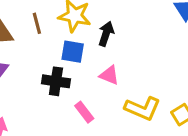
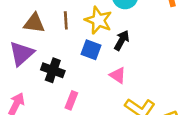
black cross: (56, 81) -> (53, 70), moved
pink rectangle: (84, 112) -> (71, 100), moved, turned 48

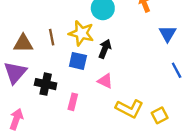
pink rectangle: (71, 100) -> (73, 102), moved

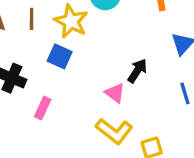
black arrow: (105, 49) -> (137, 71), moved
pink triangle: (105, 81) -> (115, 93), moved

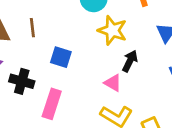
yellow star: (71, 21) -> (112, 30), moved
pink rectangle: (43, 108) -> (52, 104), size x1.5

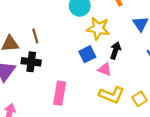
blue square: (61, 57) -> (87, 54), moved, turned -35
black cross: (22, 81) -> (31, 62), moved

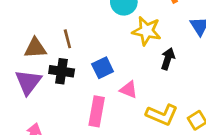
blue square: (87, 54) -> (103, 68), moved
pink triangle: (105, 69) -> (129, 90), moved

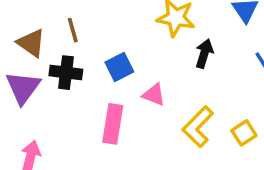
brown triangle: (35, 48) -> (31, 43), turned 40
yellow L-shape: (162, 115) -> (198, 127), turned 112

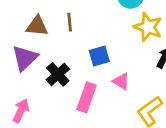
brown triangle: (31, 43) -> (37, 26), turned -40
black cross: (66, 73) -> (58, 74), moved, turned 30

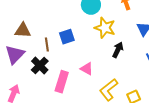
brown line: (70, 22) -> (47, 45), moved
blue square: (99, 56) -> (67, 37), moved

